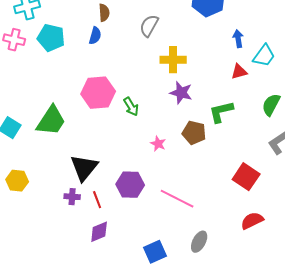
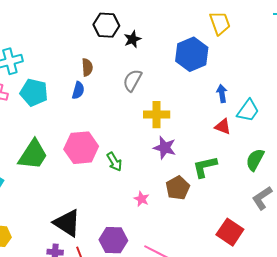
red triangle: (239, 72) -> (223, 127), turned 36
green trapezoid: (51, 121) -> (33, 155), moved
brown pentagon: (194, 133) -> (178, 188), turned 30
black triangle: (84, 168) -> (67, 223), turned -36

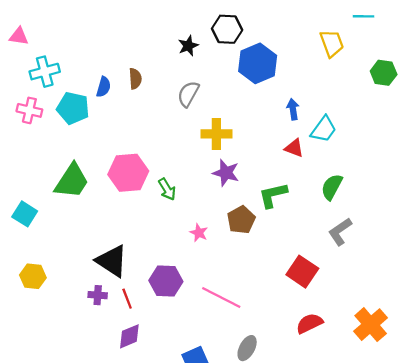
yellow trapezoid: (220, 23) -> (332, 43), moved
black hexagon: (106, 25) -> (227, 29), moved
blue semicircle: (78, 90) -> (104, 87), moved

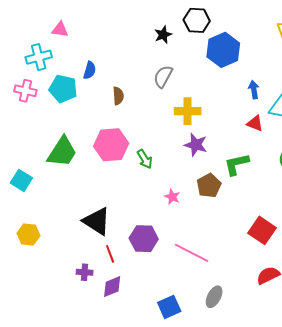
pink triangle: (19, 36) -> (60, 30), moved
brown semicircle: (135, 79) -> (118, 96), moved
purple cross: (98, 295) -> (85, 272), moved

